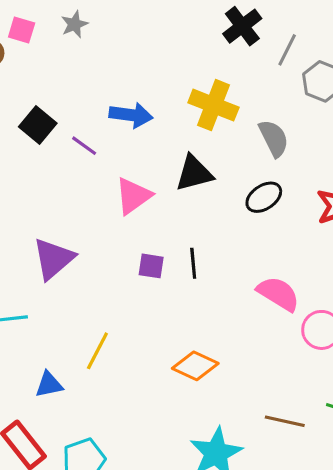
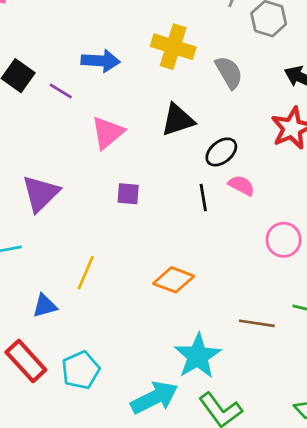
black triangle: (194, 173) -> (178, 120), moved
black ellipse: (264, 197) -> (221, 152), moved
black line: (193, 263) -> (203, 197), moved
pink semicircle: (278, 294) -> (241, 185), moved, size x0.7

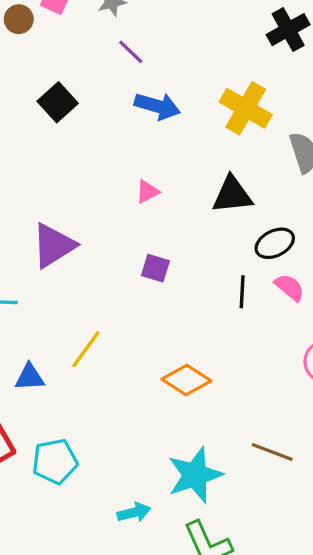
purple line: (61, 91) -> (131, 52), moved
pink triangle: (108, 133) -> (147, 192), size x0.6
cyan arrow: (154, 398) -> (134, 512), size x0.6

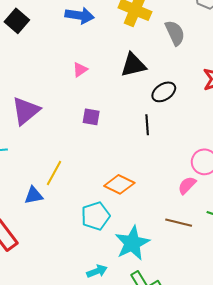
pink semicircle: (290, 287) -> (187, 185), moved, turned -78
blue triangle: (30, 377) -> (34, 195), moved
cyan pentagon: (55, 461) -> (96, 216), moved

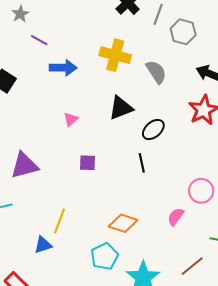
purple triangle: (26, 111) -> (24, 165), turned 32
pink semicircle: (187, 185) -> (176, 217), moved
brown line: (179, 223) -> (192, 266), moved, turned -45

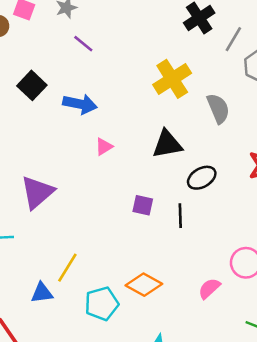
yellow cross: (115, 55) -> (172, 79), turned 32
blue arrow: (63, 68) -> (80, 104), moved
purple square: (87, 163) -> (143, 205), moved
purple triangle: (24, 165) -> (37, 192), turned -36
cyan pentagon: (105, 256) -> (102, 304), moved

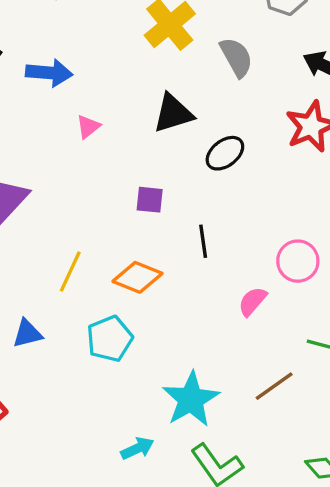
black line: (180, 216) -> (203, 241), moved
yellow line: (67, 268) -> (70, 272), moved
orange diamond: (144, 285) -> (138, 277), moved

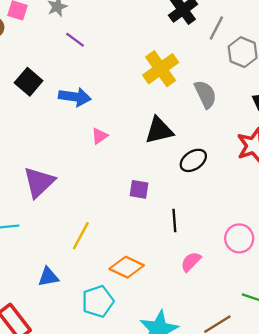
orange diamond: (138, 277) -> (127, 267), moved
pink semicircle: (252, 301) -> (191, 262), moved
cyan pentagon: (110, 339) -> (98, 301), moved

